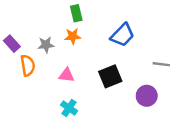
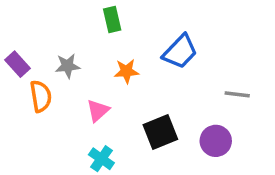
orange star: (73, 36) -> (126, 71), moved
pink triangle: (67, 75) -> (98, 111), turned -49
black square: (110, 76) -> (160, 132), moved

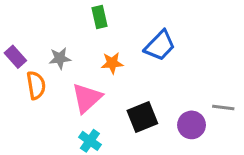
gray line: (237, 94) -> (223, 107), moved
pink triangle: (98, 111) -> (87, 98), size x1.5

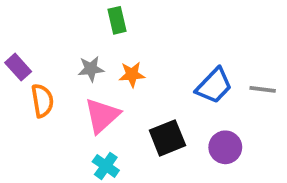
blue trapezoid: (160, 46) -> (214, 86), moved
gray star: (60, 58) -> (91, 69), moved
gray line: (223, 107) -> (263, 89), moved

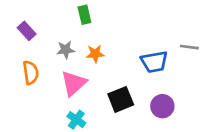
purple rectangle: (18, 67) -> (27, 31), moved
blue trapezoid: (214, 86) -> (154, 62), turned 36
gray line: (263, 89) -> (189, 47), moved

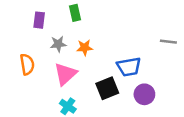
purple rectangle: (27, 31) -> (39, 20), moved, turned 49
blue trapezoid: (154, 62) -> (129, 67), moved

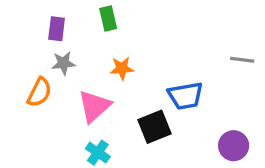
gray star: (58, 44) -> (63, 63), moved
orange semicircle: (27, 64) -> (39, 92), turned 36
purple circle: (144, 94) -> (234, 146), moved

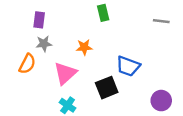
green rectangle: (108, 19) -> (103, 13), moved
gray line: (242, 60) -> (161, 21), moved
blue trapezoid: (185, 96) -> (128, 66), turned 30

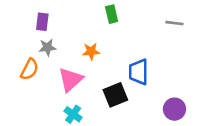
blue trapezoid: (128, 66) -> (139, 72), turned 70

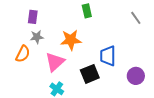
gray line: (174, 23) -> (136, 18), turned 48
orange star: (91, 51) -> (71, 40), size x1.5
purple circle: (174, 109) -> (136, 76), moved

